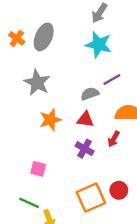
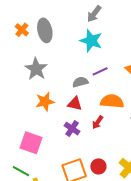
gray ellipse: (44, 37) -> (45, 30), turned -40
pink square: (38, 169) -> (31, 143), size x1.6

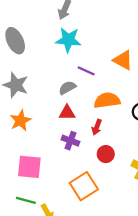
purple line: (100, 71) -> (86, 71), turned 63
orange star: (45, 102) -> (21, 121), moved
red circle: (98, 166) -> (106, 154), moved

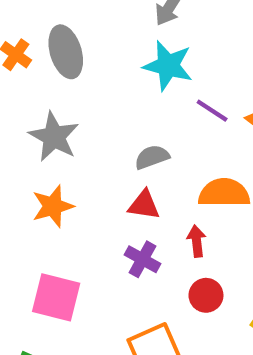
purple line: (86, 71) -> (212, 111), moved
red arrow: (97, 127) -> (197, 241), turned 144

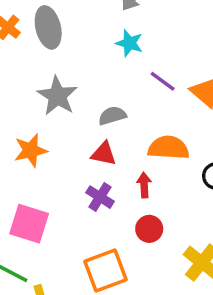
cyan star: (168, 66) -> (129, 43), size x0.7
gray star: (54, 137) -> (57, 96), moved

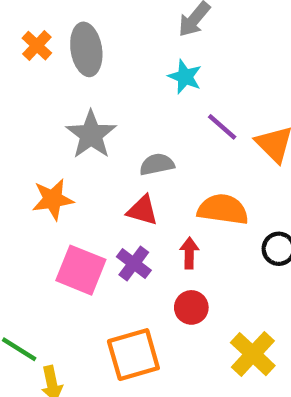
pink square: (29, 224) -> (81, 270), moved

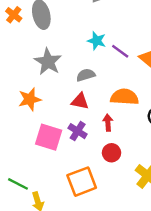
cyan star: (185, 77) -> (97, 41), moved

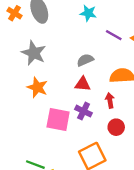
cyan star: (97, 41) -> (88, 13), moved
gray star: (48, 62) -> (34, 53), moved
orange star: (30, 99) -> (37, 87), turned -30

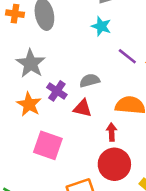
orange cross: (15, 13) -> (15, 14), turned -32
purple cross: (84, 111) -> (57, 91), moved
red circle: (116, 127) -> (114, 164), size x1.6

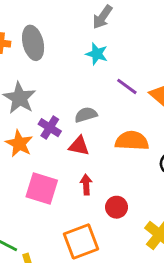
red arrow: (112, 132) -> (86, 185), moved
red circle: (114, 164) -> (117, 207), size x0.6

